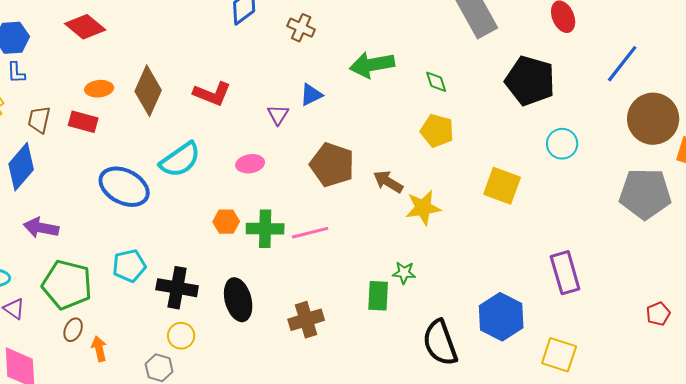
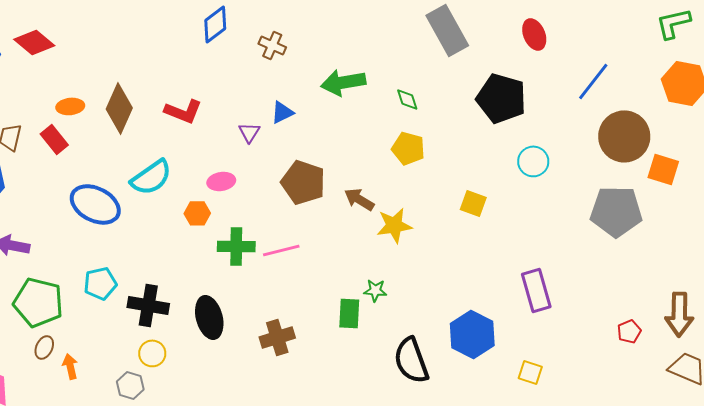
red diamond: (85, 27) -> (34, 42), moved
red rectangle: (83, 122) -> (54, 139), turned 36
yellow square: (502, 186) -> (473, 203), size x0.7
orange hexagon: (226, 222) -> (197, 213), moved
yellow square: (559, 355) -> (530, 372), size x0.7

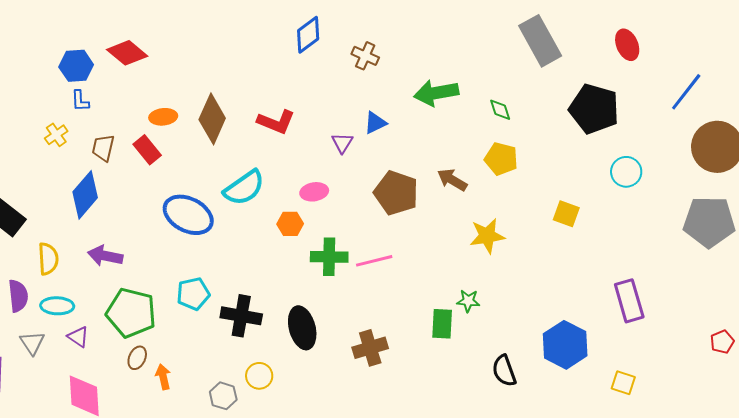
brown arrow: (359, 199) -> (452, 180), moved
yellow circle: (152, 353) -> (259, 376), moved
black semicircle: (411, 360) -> (504, 371), size x0.7

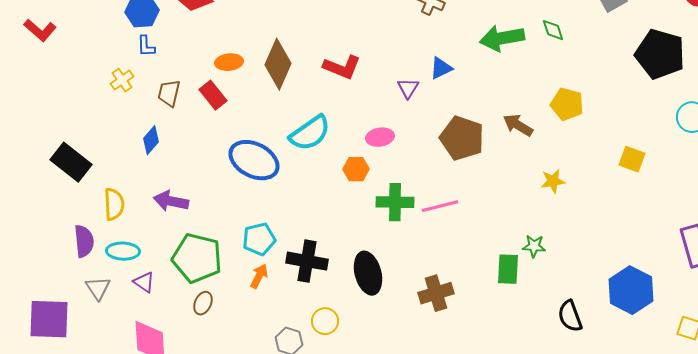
green diamond: (500, 110) -> (553, 30), moved
blue diamond: (85, 195) -> (151, 140), size x0.6
yellow star: (487, 236) -> (553, 181), size x0.7
orange arrow: (163, 377) -> (259, 276), moved, turned 40

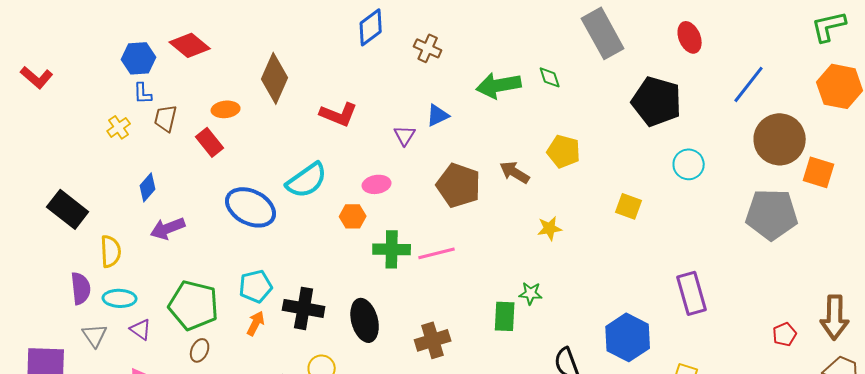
brown diamond: (278, 64) -> (275, 78), moved
brown trapezoid: (169, 93) -> (166, 118), moved
purple arrow: (171, 201) -> (168, 228), moved, turned -32

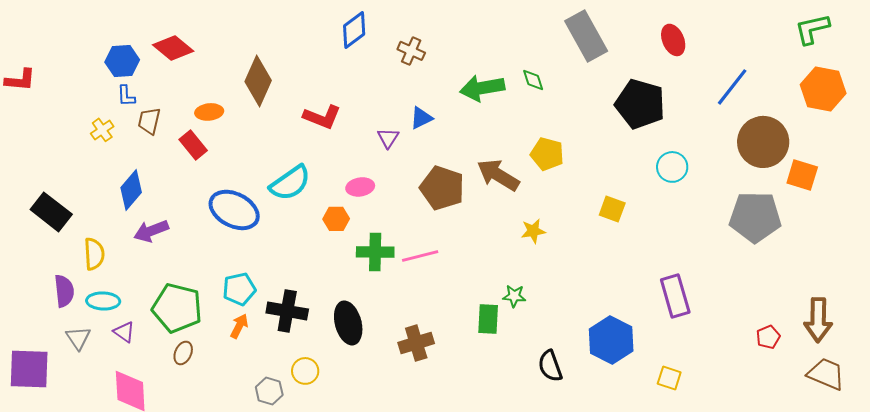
red L-shape: (37, 77) -> (20, 80), turned -36
brown arrow: (515, 172) -> (498, 175), size x1.4
blue diamond: (148, 187) -> (131, 190), size x1.4

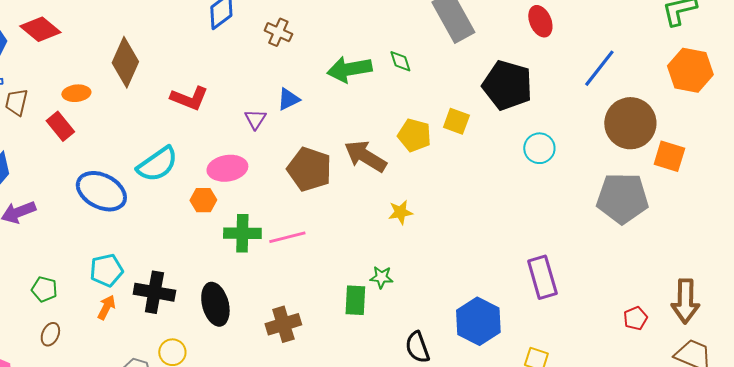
pink ellipse: (360, 187) -> (227, 168), size x1.4
yellow square: (612, 209) -> (456, 121), moved
green pentagon: (177, 308) -> (44, 289), size x0.5

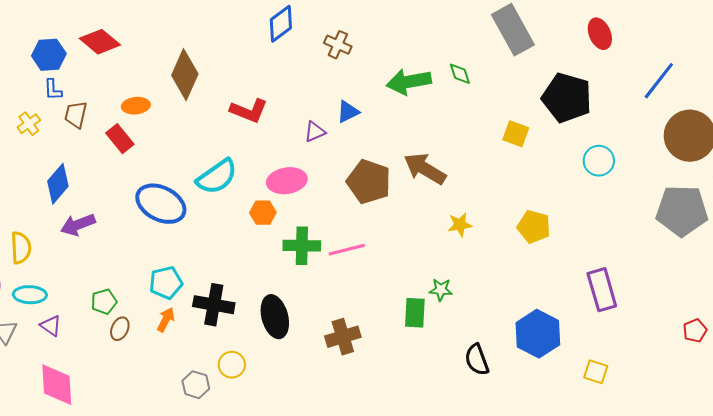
purple triangle: (255, 119) -> (315, 132), turned 35
yellow pentagon: (414, 135) -> (534, 227), moved
green pentagon: (44, 289) -> (104, 302), turned -30
brown ellipse: (50, 334) -> (120, 329), moved

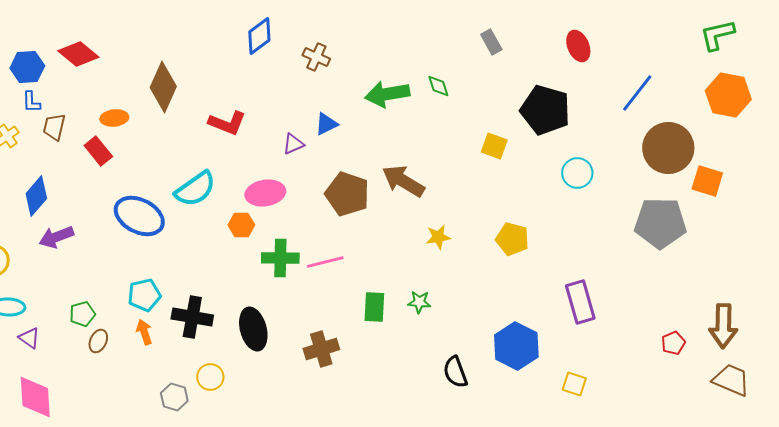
gray rectangle: (513, 30) -> (491, 42), size x0.5
green rectangle: (415, 313) -> (374, 307), moved
orange arrow: (166, 320) -> (144, 332), turned -45

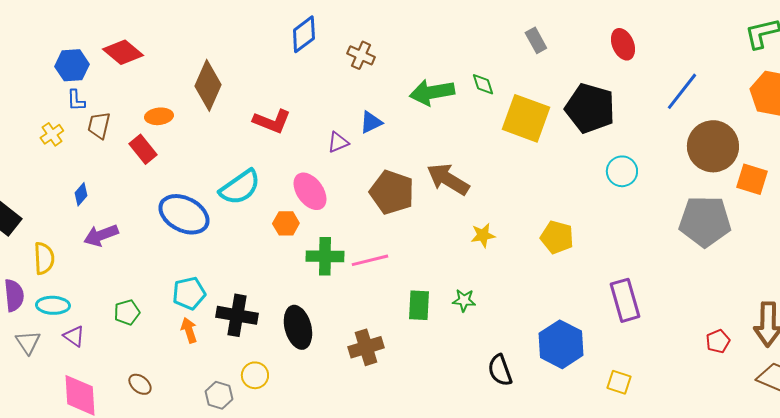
yellow square: (494, 146) -> (526, 118), moved, size x1.8
pink ellipse: (265, 193) -> (310, 191), turned 63
blue diamond: (36, 196) -> (81, 194), size x0.6
brown ellipse: (98, 341) -> (140, 384), moved, turned -75

